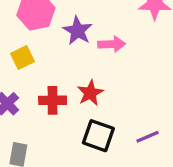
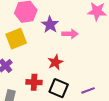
yellow square: (22, 57) -> (16, 39), size x1.5
red cross: (53, 100) -> (34, 82), moved

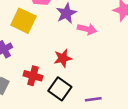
yellow square: (16, 39) -> (23, 21), turned 35

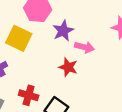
red star: (63, 58) -> (68, 67), moved, turned 30

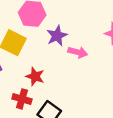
red star: (68, 67) -> (35, 76), moved

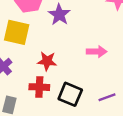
pink arrow: (78, 52) -> (97, 52), moved

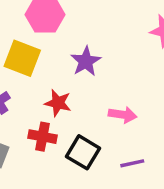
purple star: (59, 15) -> (86, 61), moved
pink arrow: (97, 52) -> (123, 115), moved

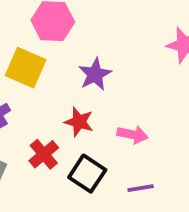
red star: (58, 103) -> (79, 122), moved
red cross: (43, 137) -> (44, 154), turned 36

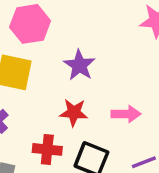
red cross: (44, 154) -> (47, 149), turned -32

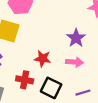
purple star: (79, 65) -> (76, 38), moved

